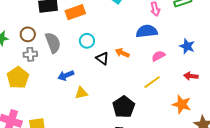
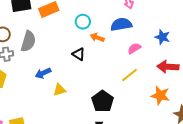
cyan circle: (87, 41) -> (83, 22), moved
gray semicircle: (53, 43) -> (28, 41), turned 40
orange arrow: (122, 53) -> (97, 38), moved
red arrow: (191, 76) -> (168, 67), size x1.5

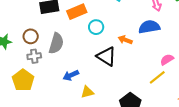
cyan circle: (83, 22) -> (96, 27), moved
pink semicircle: (134, 48) -> (167, 60), moved
black triangle: (79, 54) -> (106, 56), size x1.5

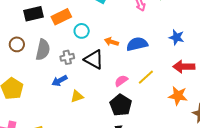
blue semicircle: (149, 27) -> (137, 44), moved
gray cross: (34, 56) -> (67, 57), moved
pink semicircle: (167, 60) -> (121, 81), moved

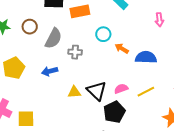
cyan circle: (82, 31) -> (103, 34), moved
black triangle: (94, 59) -> (97, 91), moved
blue arrow: (60, 81) -> (50, 71), moved

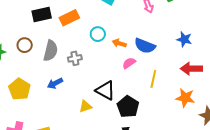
blue semicircle: (146, 57) -> (145, 46), turned -145
pink semicircle: (121, 89) -> (129, 63), moved
yellow triangle: (74, 92) -> (85, 106), moved
yellow line: (146, 92) -> (153, 79), turned -36

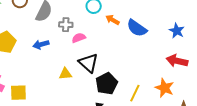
pink semicircle: (129, 63) -> (79, 38), moved
yellow line: (153, 79) -> (135, 93), moved

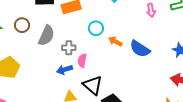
pink semicircle: (79, 38) -> (82, 61), turned -56
blue arrow: (41, 44) -> (65, 70), moved

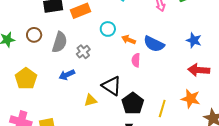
gray cross: (69, 48) -> (83, 52), turned -32
pink semicircle: (82, 61) -> (136, 60), moved
blue arrow: (65, 70) -> (67, 75), moved

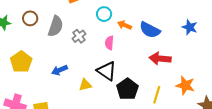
pink semicircle: (136, 60) -> (109, 43), moved
red arrow: (199, 70) -> (160, 59), moved
blue arrow: (67, 75) -> (60, 70), moved

